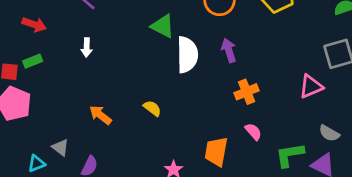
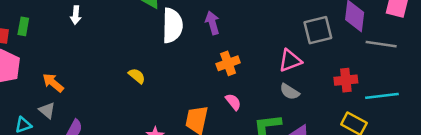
green rectangle: (33, 61) -> (23, 26), turned -60
orange arrow: (100, 115) -> (53, 83), moved
gray semicircle: (329, 133) -> (290, 92), moved

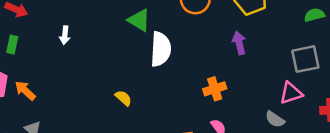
purple arrow: (212, 23) -> (239, 43), moved
pink triangle: (290, 60) -> (291, 93), moved
orange arrow: (53, 83) -> (25, 91), moved

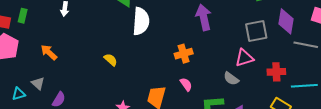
purple arrow: (239, 43) -> (204, 17), size x1.4
orange arrow: (25, 91) -> (49, 52), moved

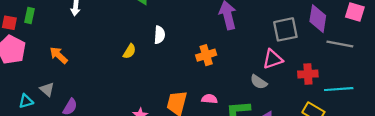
white semicircle: (141, 21) -> (159, 35), moved, size x0.6
yellow semicircle: (111, 60) -> (129, 51), moved, turned 80
pink semicircle: (186, 84) -> (209, 99), moved, turned -48

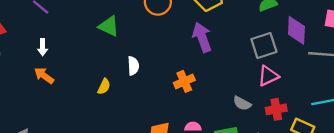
orange arrow: (59, 55) -> (44, 76), moved
pink triangle: (273, 59) -> (268, 76), moved
red cross: (308, 74) -> (276, 109), moved

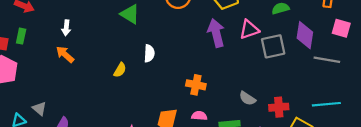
pink triangle: (268, 76) -> (249, 30), moved
orange cross: (184, 81) -> (196, 85), moved, turned 30

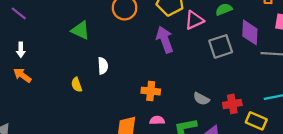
pink triangle: (249, 30) -> (194, 20), moved
yellow semicircle: (120, 70) -> (77, 85), turned 136

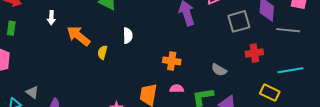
orange arrow: (22, 75) -> (78, 36), moved, size x1.4
yellow semicircle: (77, 85) -> (102, 52), turned 32
red cross: (232, 104) -> (254, 53), moved

